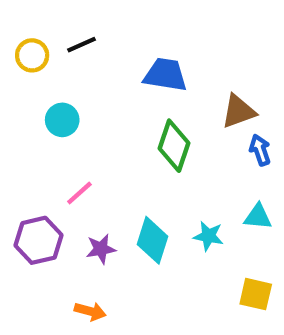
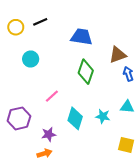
pink line: (79, 193) -> (52, 96), moved
purple star: (101, 249) -> (49, 134), moved
orange arrow: (90, 311) -> (44, 153), turned -32

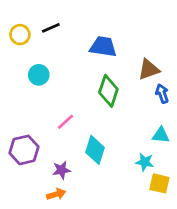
cyan star: (103, 116) -> (145, 162), moved

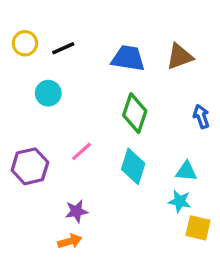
black line: (51, 28) -> (63, 48), moved
brown triangle: (149, 69) -> (180, 57), moved
cyan triangle: (161, 135) -> (186, 171), moved
purple hexagon: (24, 150) -> (30, 166), moved
cyan diamond: (95, 150) -> (133, 166), moved

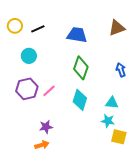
brown triangle: (180, 57) -> (117, 28), moved
purple hexagon: (30, 166) -> (27, 89), moved

